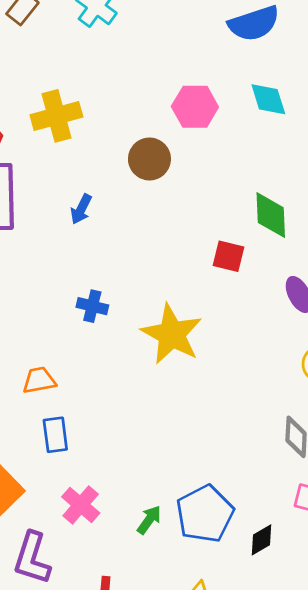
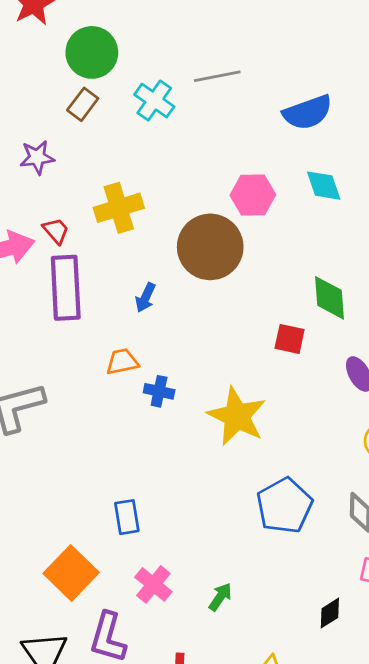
brown circle: (149, 159) -> (210, 247), size x1.6
orange trapezoid: (39, 380) -> (122, 362), moved
blue pentagon: (205, 514) -> (284, 506), moved

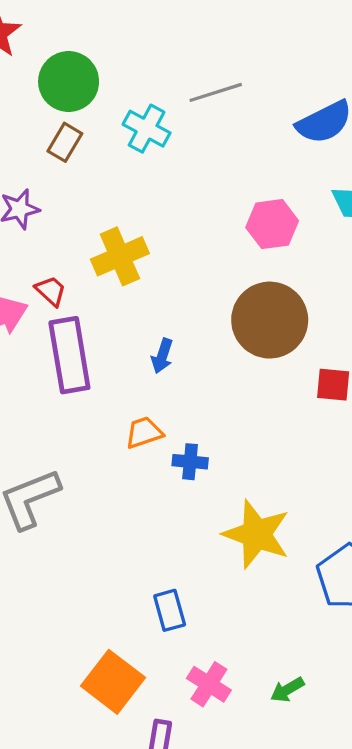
brown circle: (210, 247) -> (270, 320), moved
yellow star: (237, 416) -> (257, 534), moved
green arrow: (220, 597) -> (287, 690), turned -148

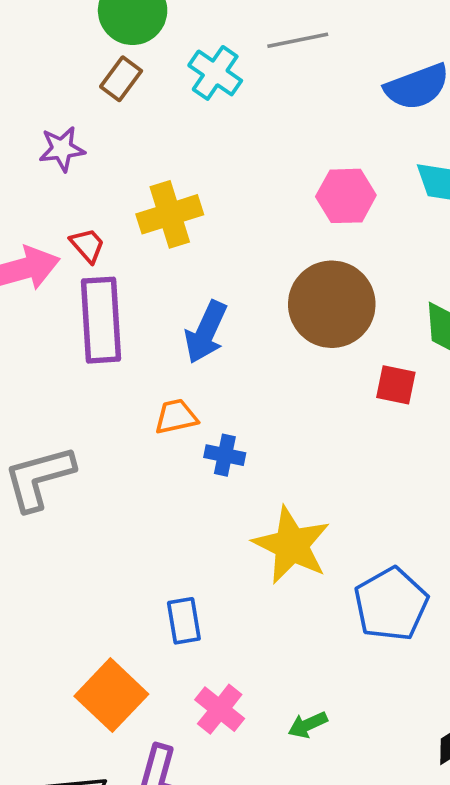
blue arrow: (162, 356) -> (206, 332), size x1.6

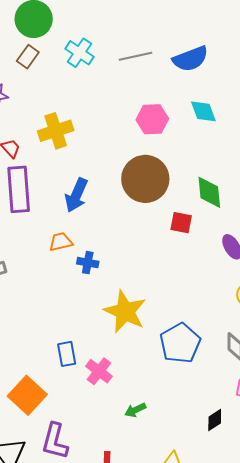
gray line: (298, 40) -> (135, 56), moved
pink cross: (220, 709) -> (99, 371), moved

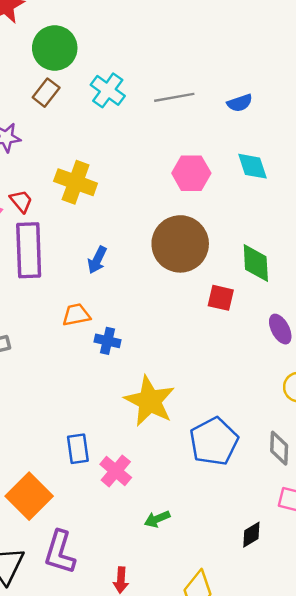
blue semicircle: (190, 59) -> (240, 103), size x0.6
yellow cross: (56, 131) -> (76, 182), turned 36
blue arrow: (76, 195) -> (97, 260), size x0.7

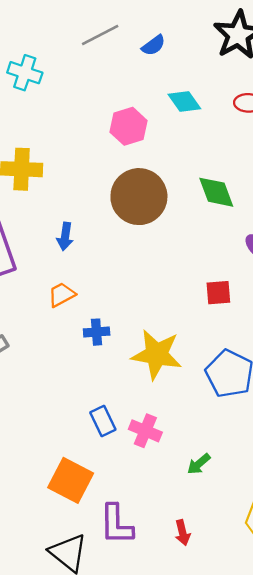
gray line: (174, 97) -> (100, 35), moved
red square: (221, 298) -> (218, 293), moved
blue cross: (107, 341) -> (97, 332), moved

